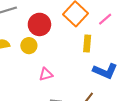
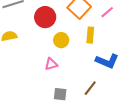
yellow circle: (29, 46) -> (61, 40), moved

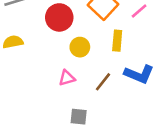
brown line: (90, 88) -> (103, 82), moved

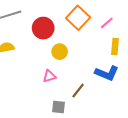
yellow rectangle: (117, 41) -> (115, 46), moved
brown line: (103, 82) -> (78, 91), moved

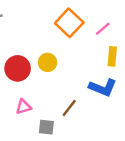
red circle: (43, 28) -> (18, 68), moved
pink triangle: (49, 76) -> (24, 107), moved

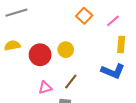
orange square: (69, 23) -> (84, 16), size x0.7
brown line: (69, 108) -> (71, 81), moved

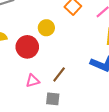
yellow circle: (66, 50) -> (46, 28), moved

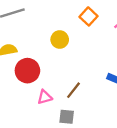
red circle: (27, 47) -> (27, 71), moved

